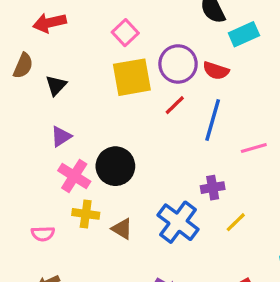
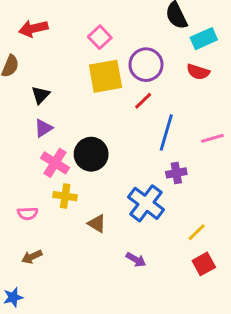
red semicircle: (216, 71) -> (198, 72), moved
black triangle: (56, 85) -> (41, 95), moved
blue line: (213, 120) -> (166, 133), moved
yellow line: (236, 222) -> (197, 232), moved
brown triangle: (122, 229) -> (97, 224), moved

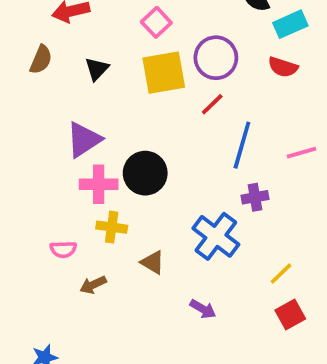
black triangle: (41, 95) -> (97, 69), moved
purple triangle: (43, 128) -> (84, 140), size x1.5
pink cross: (55, 163) -> (99, 184), turned -32
brown arrow: (32, 257) -> (93, 285), moved

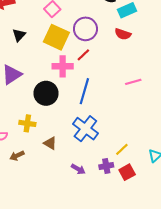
yellow square: (164, 73) -> (56, 37), turned 35
blue line: (242, 145) -> (84, 91), moved
pink cross: (99, 184) -> (63, 66), moved
purple cross: (255, 197) -> (106, 166), moved

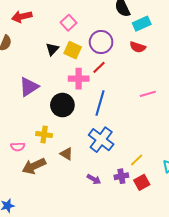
black triangle: (19, 35) -> (52, 49), moved
yellow square: (56, 37) -> (73, 50), size x0.7
brown arrow: (17, 156) -> (34, 166), size x1.6

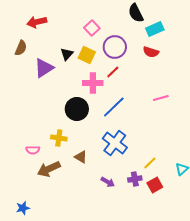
pink square: (69, 23) -> (92, 28), moved
purple triangle: (29, 87) -> (44, 68), moved
blue line: (100, 103) -> (114, 107), turned 30

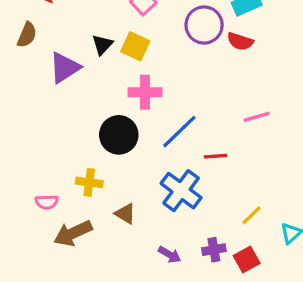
purple circle: (115, 47) -> (204, 25), moved
red line: (113, 72) -> (216, 156), moved, turned 40
yellow line: (150, 163) -> (252, 215), moved

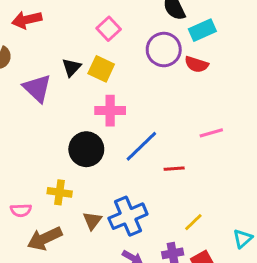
purple triangle: (65, 68) -> (37, 88), turned -44
blue cross: (181, 191) -> (128, 216), moved, turned 30
brown triangle: (125, 214) -> (92, 221), turned 36
yellow line: (252, 215) -> (193, 222), moved

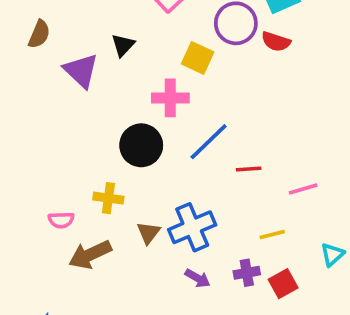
yellow square: (101, 69) -> (198, 58), moved
pink line: (211, 133) -> (303, 189), moved
yellow line: (193, 222) -> (272, 235), turned 30

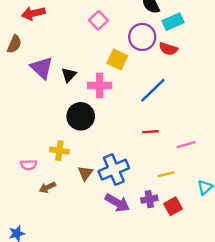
black triangle: (123, 45) -> (69, 75), moved
blue line: (209, 142) -> (153, 90), moved
brown arrow: (90, 255) -> (48, 187), size x0.6
purple arrow: (198, 278) -> (117, 203), size x1.5

